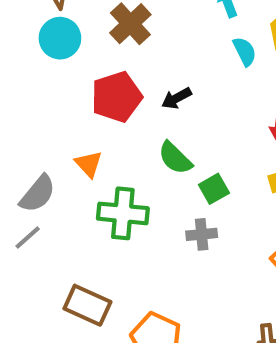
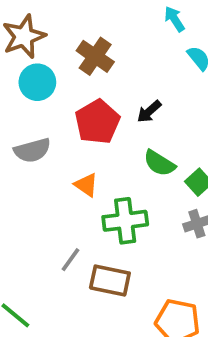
gray semicircle: (38, 194) -> (32, 150), moved, turned 48
gray line: (28, 237) -> (70, 260), moved
brown rectangle: (87, 305) -> (110, 280), moved

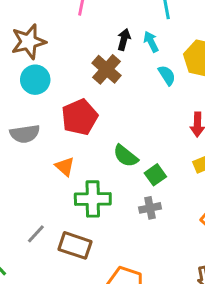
brown cross: (95, 56) -> (107, 69), moved
black arrow: (149, 112) -> (124, 39), moved, turned 140
gray line: (70, 260) -> (36, 234), moved

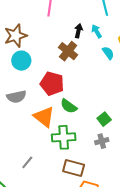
red pentagon: (80, 117) -> (52, 84), turned -30
green semicircle: (126, 156) -> (69, 106), moved
orange triangle: (65, 167) -> (44, 117), size x1.6
brown rectangle: (75, 245) -> (74, 168), moved

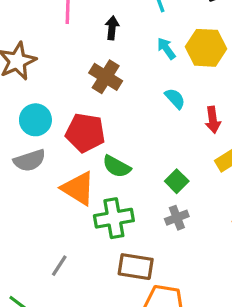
black arrow: (78, 31) -> (112, 28), moved
cyan arrow: (96, 31) -> (166, 48), moved
cyan semicircle: (108, 53) -> (175, 99), moved
cyan circle: (21, 61) -> (35, 120), moved

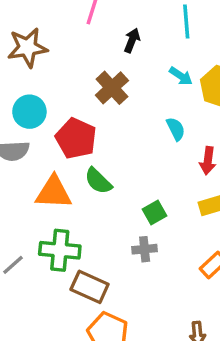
cyan arrow: (166, 48) -> (181, 76), turned 145
orange triangle: (78, 188) -> (53, 192), turned -45
green cross: (114, 218) -> (60, 250), moved

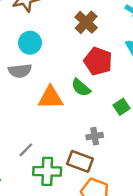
red pentagon: (76, 138) -> (98, 61), moved
gray cross: (145, 249) -> (95, 136), moved
green cross: (60, 250) -> (47, 171), moved

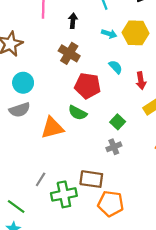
gray cross: (95, 136) -> (114, 147), moved

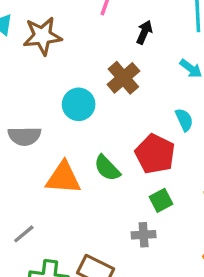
cyan circle: (23, 83) -> (79, 104), moved
red pentagon: (88, 86) -> (155, 154), moved
gray line: (41, 179) -> (24, 234), moved

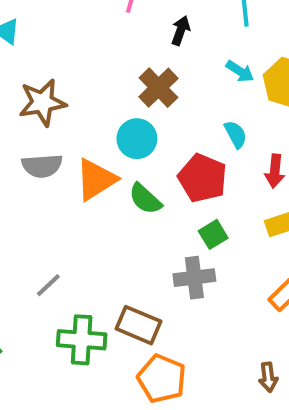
brown star: (42, 36) -> (42, 102), moved
cyan circle: (79, 104) -> (137, 139), moved
orange triangle: (63, 178) -> (96, 180), moved, turned -33
gray cross: (144, 235) -> (194, 278), size x1.4

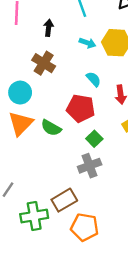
cyan circle: (137, 139) -> (20, 93), moved
brown rectangle: (138, 325) -> (64, 200), turned -40

